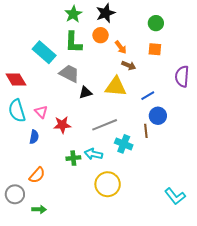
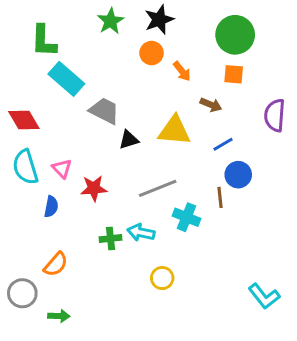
green circle: (156, 23) -> (235, 35), size x1.6
green L-shape: (73, 42) -> (44, 41), moved
brown arrow: (129, 65) -> (211, 105), moved
yellow circle: (108, 184) -> (162, 278), size x0.6

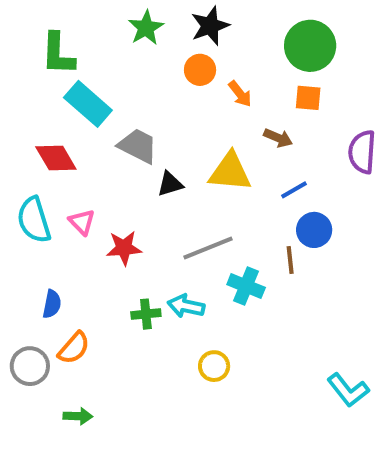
red diamond: (24, 120) -> (56, 158), moved
blue semicircle: (51, 207) -> (52, 304), moved
gray circle: (22, 293) -> (30, 366), moved

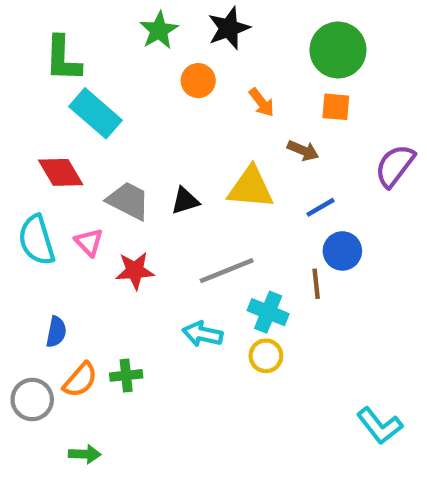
orange circle: (200, 70) -> (198, 81), moved
gray trapezoid: (138, 146) -> (128, 201), moved
purple semicircle: (362, 152) -> (395, 166), turned 33
green cross: (146, 314) -> (126, 375), moved
yellow circle: (214, 366) -> (266, 356), moved

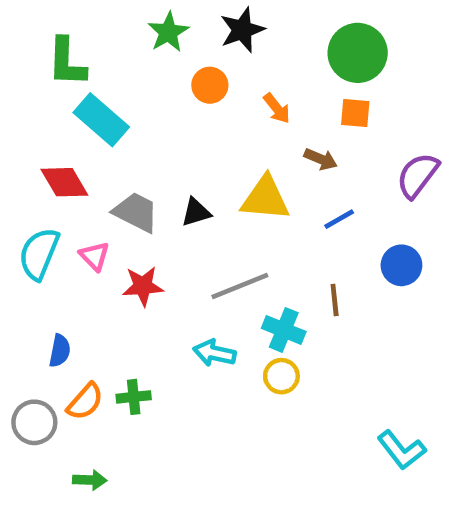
cyan semicircle: (37, 240) -> (39, 254), turned 39
blue circle: (342, 251) -> (401, 265), moved

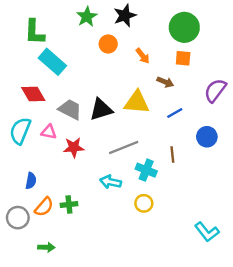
black triangle: (196, 212) -> (101, 109), size x1.5
pink triangle: (94, 256) -> (49, 132), turned -35
yellow circle: (281, 376) -> (144, 203), moved

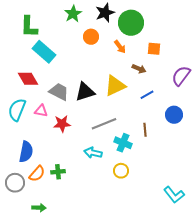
green circle: (184, 27) -> (131, 23), moved
yellow triangle: (137, 102) -> (115, 86), turned -30
blue semicircle: (31, 181) -> (26, 152), size x1.5

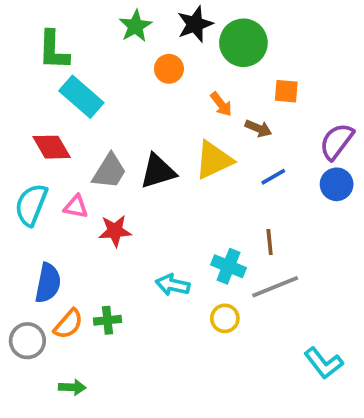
orange arrow: (120, 47) -> (221, 104), moved
gray trapezoid: (59, 92) -> (109, 171), turned 95
blue circle: (174, 115) -> (337, 184), moved
gray line: (104, 124) -> (275, 287), moved

